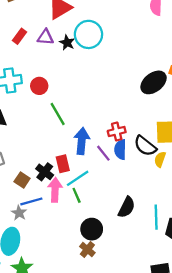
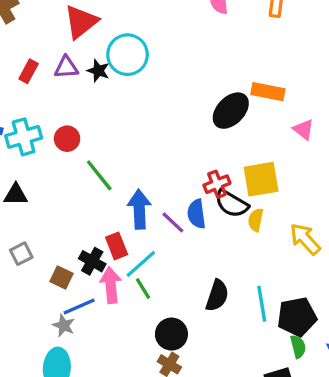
red cross: (117, 131) -> (217, 184), moved

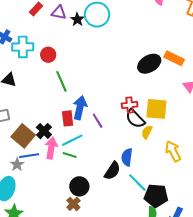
blue semicircle: (197, 214) -> (127, 157), moved
red rectangle: (117, 246) -> (68, 118), moved
brown square: (61, 278) -> (23, 136), size x1.6
green line: (143, 288) -> (70, 155), turned -56
cyan line: (262, 304) -> (137, 183), turned -50

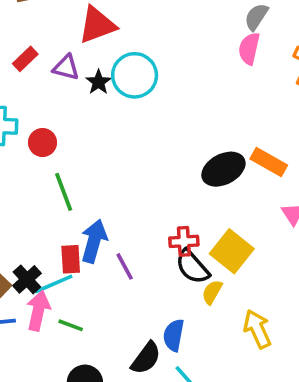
yellow square: (156, 109) -> (232, 251), turned 30
cyan line: (72, 140) -> (54, 284), moved

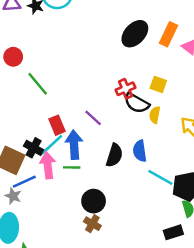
orange rectangle: (269, 162) -> (168, 34), moved, turned -75
blue arrow: (94, 241) -> (74, 145), moved
yellow square: (232, 251) -> (158, 84), size x0.6
black semicircle: (146, 358) -> (114, 155), moved

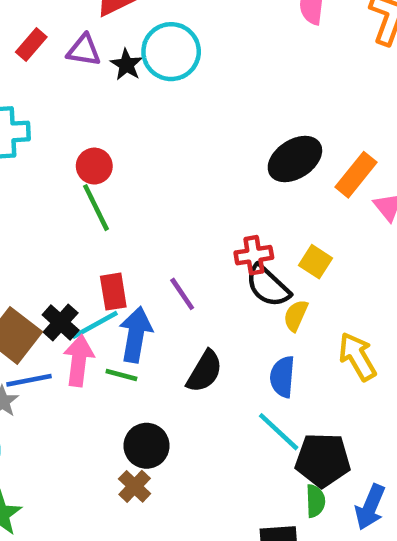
red circle: (13, 57) -> (94, 166), moved
blue semicircle: (140, 151) -> (282, 377), moved

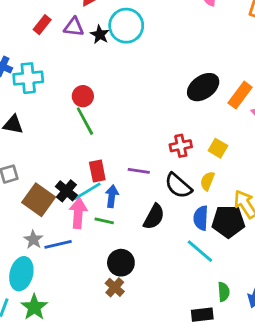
black semicircle: (268, 286) -> (178, 186), moved
purple line: (182, 294) -> (139, 171), turned -45
blue arrow: (136, 335) -> (112, 196), size x0.7
blue line: (29, 380) -> (58, 244), moved
black pentagon: (323, 460) -> (228, 222), moved

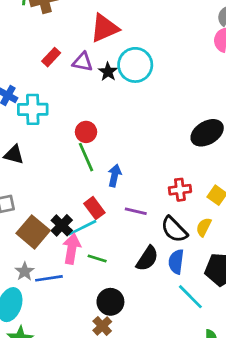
red rectangle: (97, 171) -> (94, 208), turned -30
blue arrow: (112, 196) -> (115, 175), moved
blue semicircle: (201, 218) -> (176, 262), moved

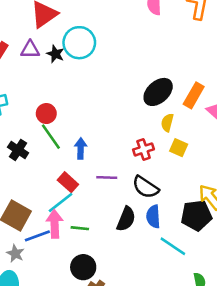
black cross: (62, 225) -> (18, 150), moved
yellow semicircle: (204, 227) -> (167, 123), moved
blue line: (49, 278) -> (37, 236), moved
black circle: (110, 302) -> (83, 267), moved

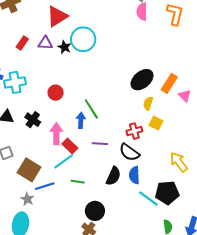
green line: (51, 137) -> (91, 109), moved
red cross: (144, 149) -> (134, 131), moved
black pentagon: (196, 215) -> (167, 193), moved
pink arrow: (55, 224) -> (56, 134), moved
black circle: (83, 267) -> (95, 211), moved

